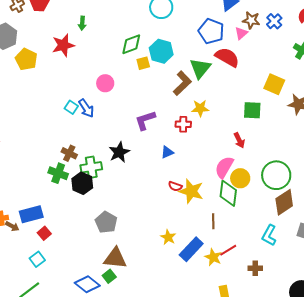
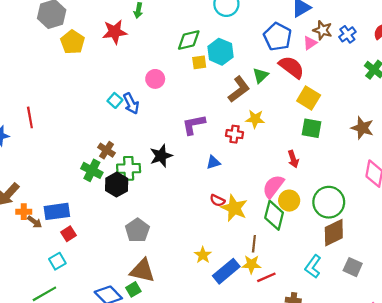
green triangle: (200, 68) -> (261, 75), size x0.7
yellow square: (274, 84) -> (309, 98), moved
yellow star: (213, 257) -> (251, 264), moved, turned -30

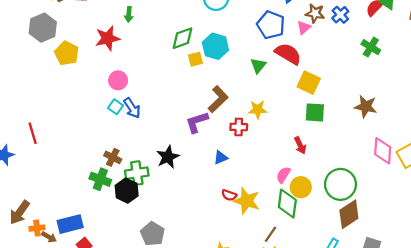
pink circle: (155, 79) -> (118, 80), moved
brown L-shape: (239, 89) -> (218, 99), moved
pink semicircle: (273, 186) -> (283, 175), size x0.7
brown line: (254, 244) -> (270, 234), turned 35

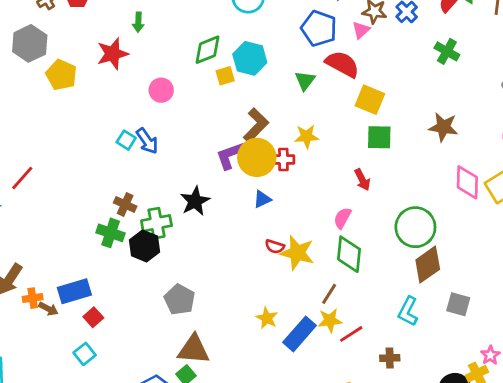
pink circle: (118, 80) -> (161, 90), moved
red line: (33, 133) -> (22, 178), turned 60
yellow circle: (301, 187) -> (257, 157), moved, size x1.4

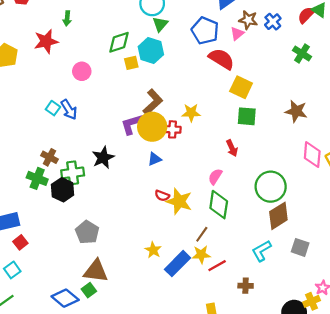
green triangle: (305, 81) -> (160, 24), moved
cyan L-shape: (408, 311) -> (261, 251), turned 30

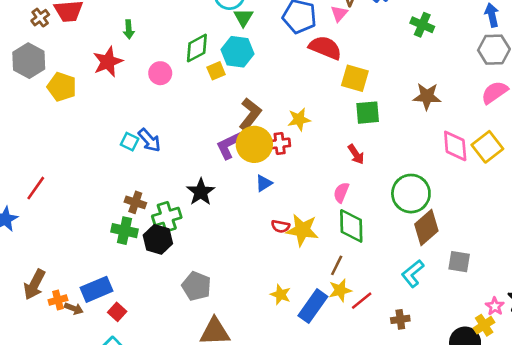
pink circle: (82, 71) -> (160, 73), moved

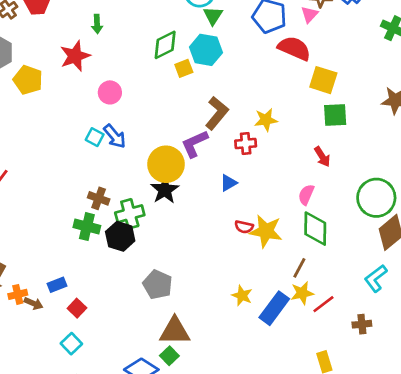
pink circle: (160, 73) -> (110, 92), moved
yellow circle: (254, 144) -> (166, 164), moved
blue rectangle: (97, 289) -> (57, 285), size x0.6

